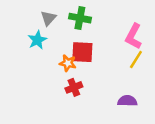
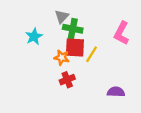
gray triangle: (48, 18) -> (62, 17), moved
green cross: (80, 18) -> (73, 29), moved
yellow line: (136, 59) -> (92, 54), moved

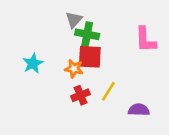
pink L-shape: (121, 33) -> (145, 40), turned -30
cyan star: (34, 36) -> (33, 63), moved
yellow line: (92, 54) -> (108, 91), moved

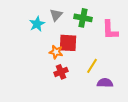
green cross: (87, 34) -> (83, 18), moved
cyan star: (33, 63) -> (37, 24), moved
yellow line: (108, 91) -> (92, 66), moved

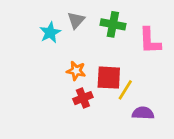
red square: (68, 43) -> (109, 78), moved

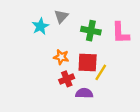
green cross: (113, 24) -> (91, 31), moved
purple semicircle: (143, 113) -> (84, 93), moved

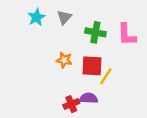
cyan star: (40, 26) -> (36, 17), moved
red cross: (67, 79) -> (71, 104), moved

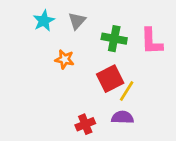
orange star: (64, 60) -> (65, 59), moved
red square: (92, 66) -> (110, 79), turned -30
purple semicircle: (89, 98) -> (123, 117), moved

